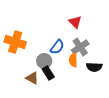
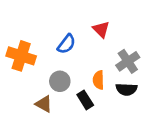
blue semicircle: (57, 47) -> (66, 44), moved
gray cross: (80, 47) -> (128, 61), moved
black rectangle: (48, 73) -> (85, 100), moved

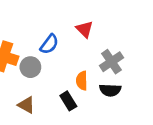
gray circle: (60, 81) -> (30, 67), moved

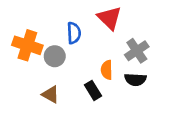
red triangle: (84, 29) -> (109, 18), size x1.4
blue semicircle: (49, 44) -> (74, 33), turned -40

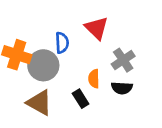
gray circle: (55, 56) -> (43, 65), size x1.5
brown triangle: (51, 95) -> (39, 103), size x1.5

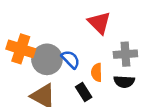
blue semicircle: (62, 43) -> (70, 59), moved, turned -42
gray cross: (123, 60) -> (125, 54), turned 30

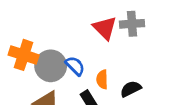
gray cross: (125, 54) -> (132, 24), moved
black semicircle: (124, 82) -> (131, 89), turned 150

